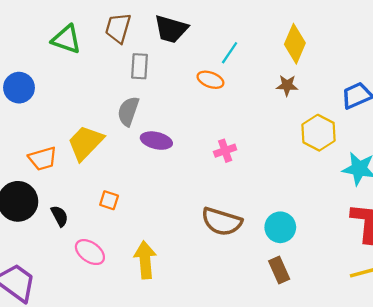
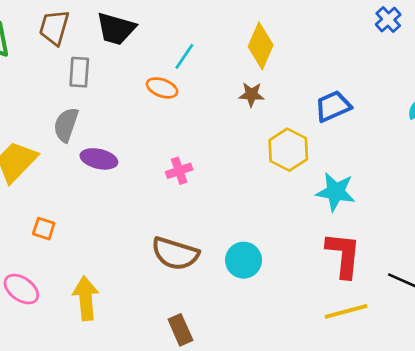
brown rectangle: (279, 270) -> (180, 330), moved

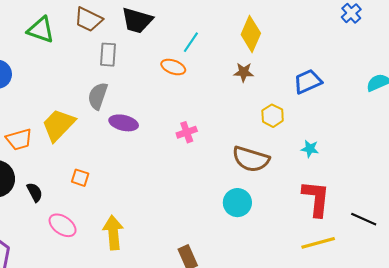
brown trapezoid: (54, 27) -> (88, 19), turned -80
yellow hexagon: (288, 150) -> (273, 116), size x0.7
cyan star: (336, 192) -> (310, 149), size x0.6
brown semicircle: (175, 254) -> (251, 159), moved

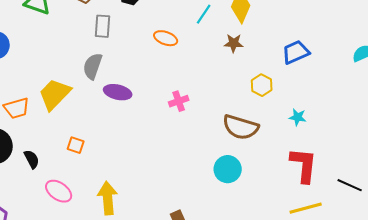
cyan line: (191, 42) -> (204, 14), moved

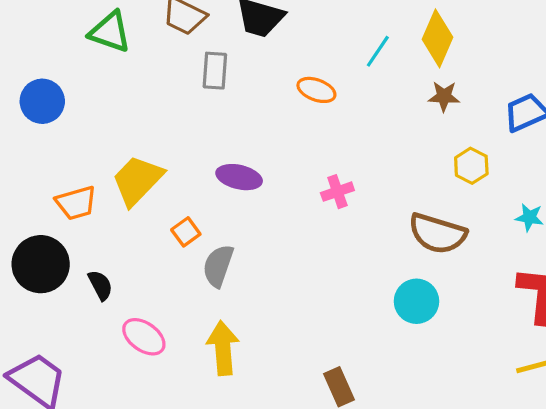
brown star: (234, 43) -> (444, 96), moved
gray semicircle: (93, 66) -> (218, 266), moved
orange square: (76, 145) -> (186, 232), moved, turned 36

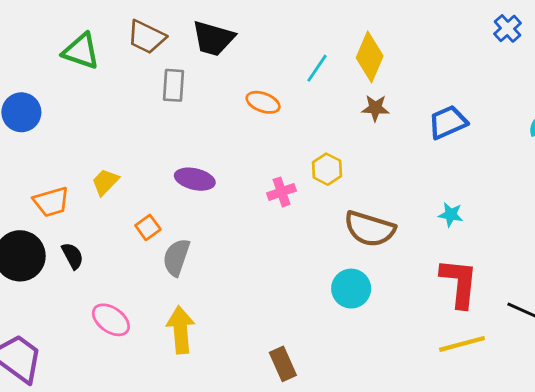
yellow hexagon: (471, 166) -> (327, 169), moved
yellow trapezoid: (137, 180) -> (105, 182), size x0.6
black semicircle: (100, 285) -> (73, 256), moved

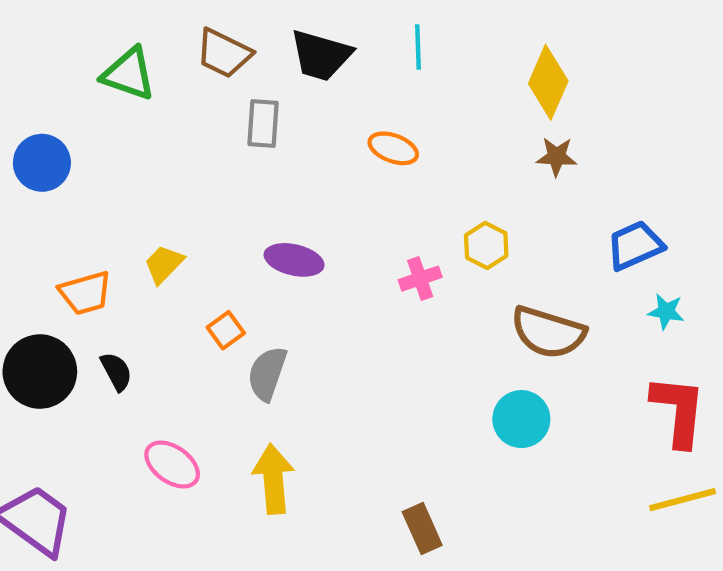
cyan line: (317, 68) -> (418, 47), moved, turned -36
blue trapezoid: (448, 122) -> (635, 245), moved

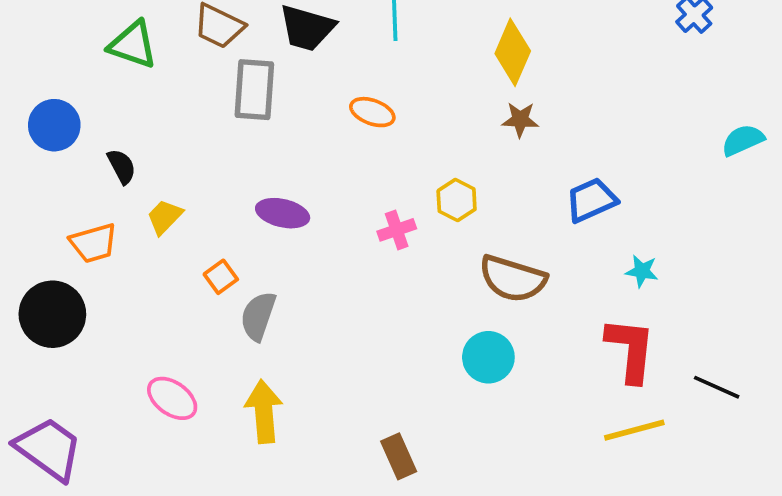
gray rectangle: (263, 124) -> (254, 90), size x1.4
cyan star: (666, 312) -> (642, 271), moved
black semicircle: (116, 372) -> (122, 166), moved

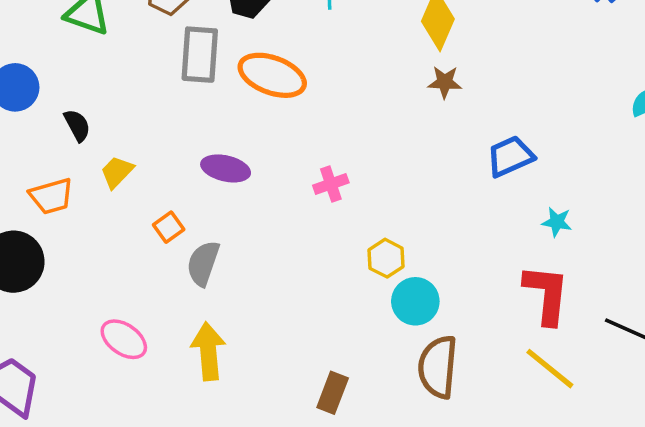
orange ellipse: (372, 112) -> (272, 75), moved, size x1.6
yellow hexagon: (457, 200) -> (386, 258), moved
brown semicircle: (513, 279) -> (438, 367), moved, turned 78
yellow line: (634, 430) -> (550, 369), turned 54
brown rectangle: (399, 456) -> (333, 393), turned 45

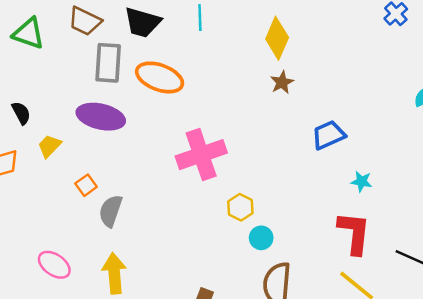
brown star: (445, 82) -> (282, 82), turned -30
purple ellipse: (226, 168) -> (101, 117), moved, size x1.4
pink cross: (331, 184) -> (201, 155), size x2.0
cyan circle: (415, 301) -> (261, 238), size x0.7

